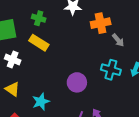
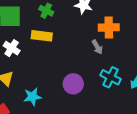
gray arrow: (118, 40) -> (97, 47), moved
yellow rectangle: (39, 43) -> (42, 36), turned -36

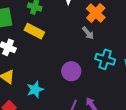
orange cross: (109, 27) -> (96, 13), turned -36
yellow rectangle: (42, 36) -> (34, 31), turned 30

